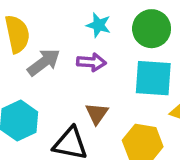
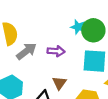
cyan star: (99, 25) -> (78, 27), moved

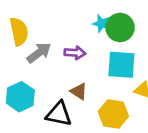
brown triangle: (59, 83) -> (79, 91), turned -32

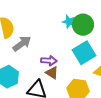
purple arrow: (75, 53) -> (49, 61), moved
cyan square: (121, 65) -> (84, 53), turned -35

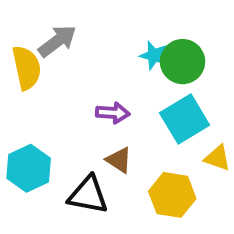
gray arrow: (22, 44) -> (57, 41), moved
purple arrow: (49, 61) -> (113, 113), moved

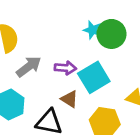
gray arrow: (57, 41) -> (29, 67), moved
cyan square: (185, 119) -> (94, 77), moved

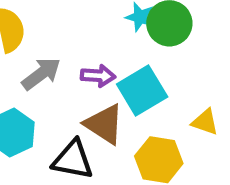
brown triangle: (69, 99) -> (104, 124), size x1.5

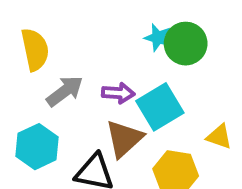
brown triangle: (104, 124) -> (124, 139), turned 45

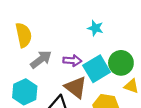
green circle: (186, 44) -> (121, 63), moved
brown triangle: (124, 139) -> (76, 87), turned -40

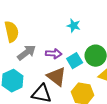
cyan square: (97, 69) -> (75, 61), size x0.7

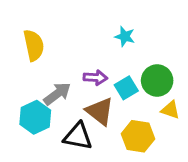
gray arrow: (27, 53) -> (57, 94), moved

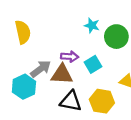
green circle: (157, 81) -> (116, 37), moved
brown triangle: (100, 111) -> (62, 74), moved, turned -35
black triangle: (78, 136) -> (71, 101), moved

